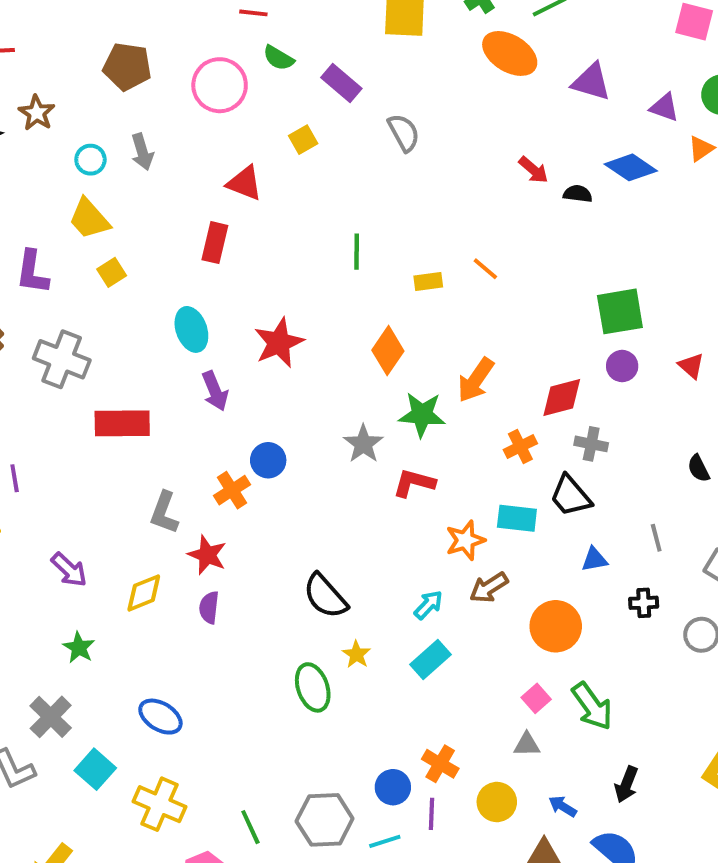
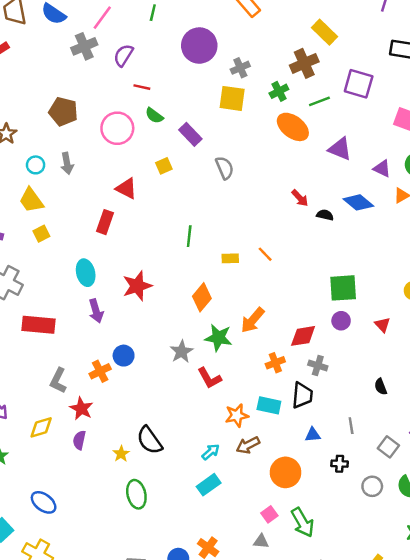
red L-shape: (414, 483) -> (209, 378), turned -140
black trapezoid: (571, 496) -> (302, 395), turned -140
yellow star: (357, 654) -> (121, 454), moved

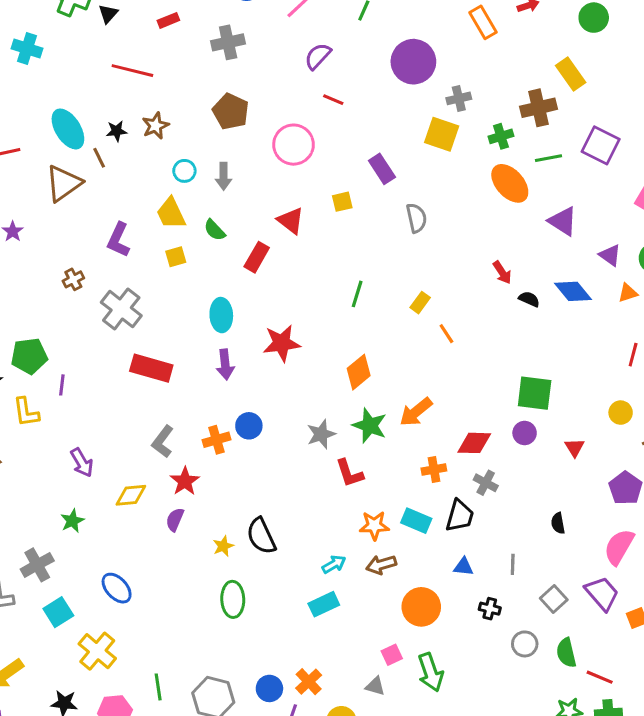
gray cross: (84, 46) -> (228, 42), moved
green semicircle: (154, 116) -> (215, 230), moved
yellow rectangle: (230, 258) -> (420, 303), moved, turned -63

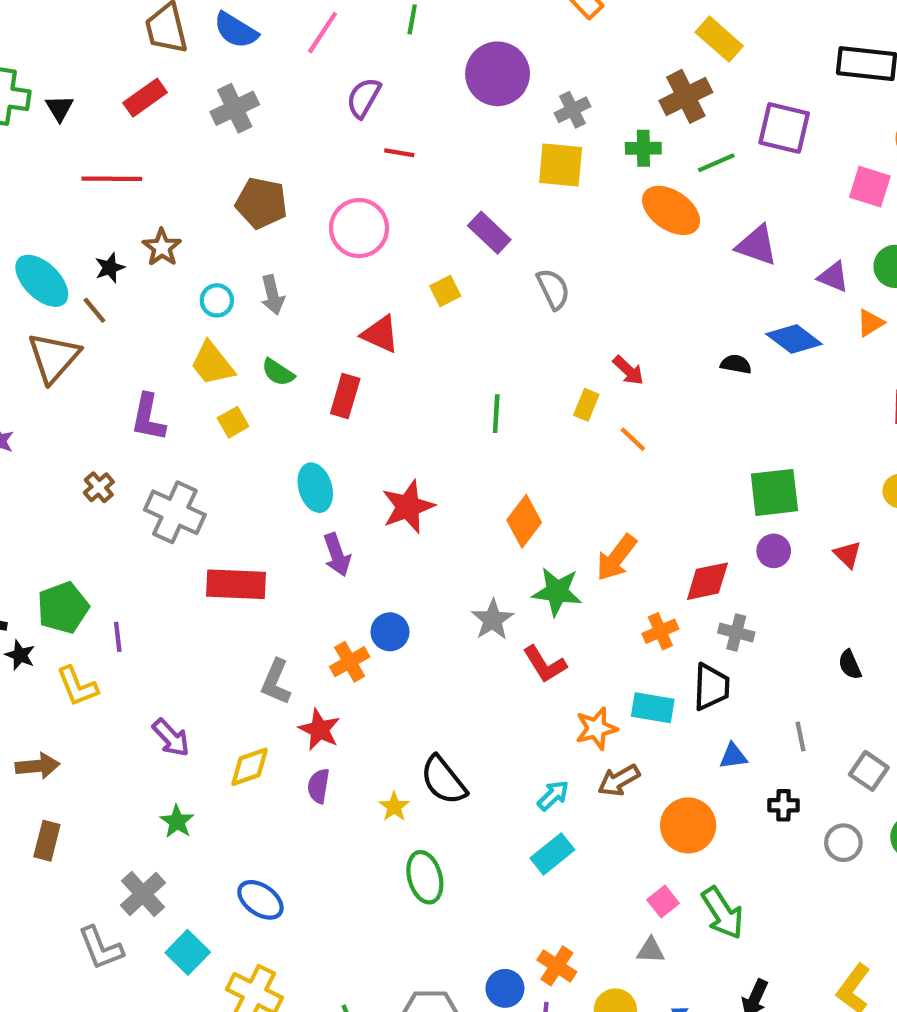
red rectangle: (168, 20) -> (145, 98), size x1.4
green cross: (501, 136) -> (643, 148), turned 30
red arrow: (502, 273) -> (628, 370), moved

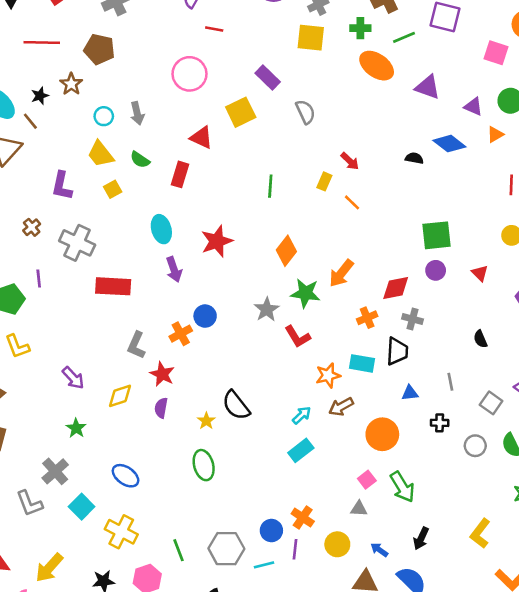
brown pentagon: (261, 203) -> (99, 49), moved
yellow square: (445, 291) -> (241, 112), size x1.6
purple line: (118, 637) -> (39, 278), moved
green ellipse: (425, 877) -> (204, 465), moved

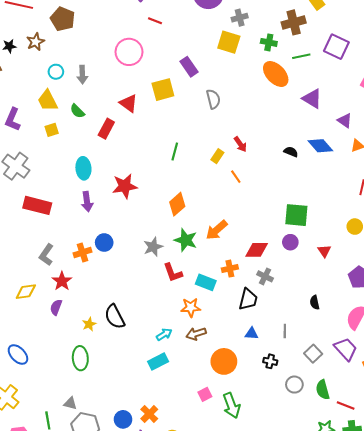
cyan rectangle: (362, 363) -> (206, 282), moved
gray triangle: (359, 509) -> (70, 403), moved

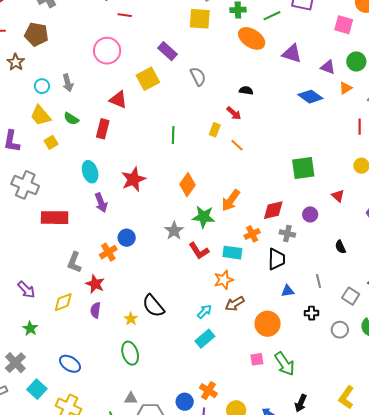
black semicircle: (291, 152) -> (246, 91), moved
purple circle: (290, 242) -> (310, 214), moved
pink square: (205, 394) -> (257, 359), turned 32

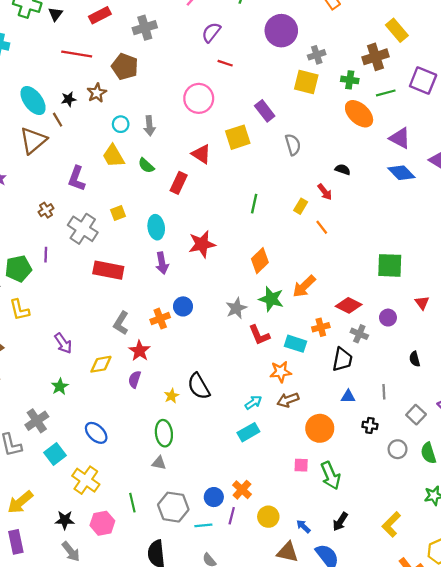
blue diamond: (310, 97) -> (401, 173), moved
yellow square: (51, 142) -> (118, 213), moved
red diamond: (273, 210) -> (349, 305), turned 30
gray triangle: (131, 398) -> (159, 463), moved

